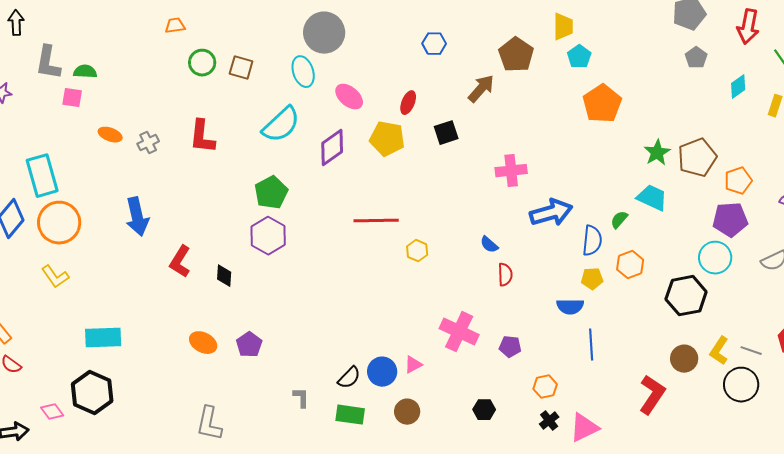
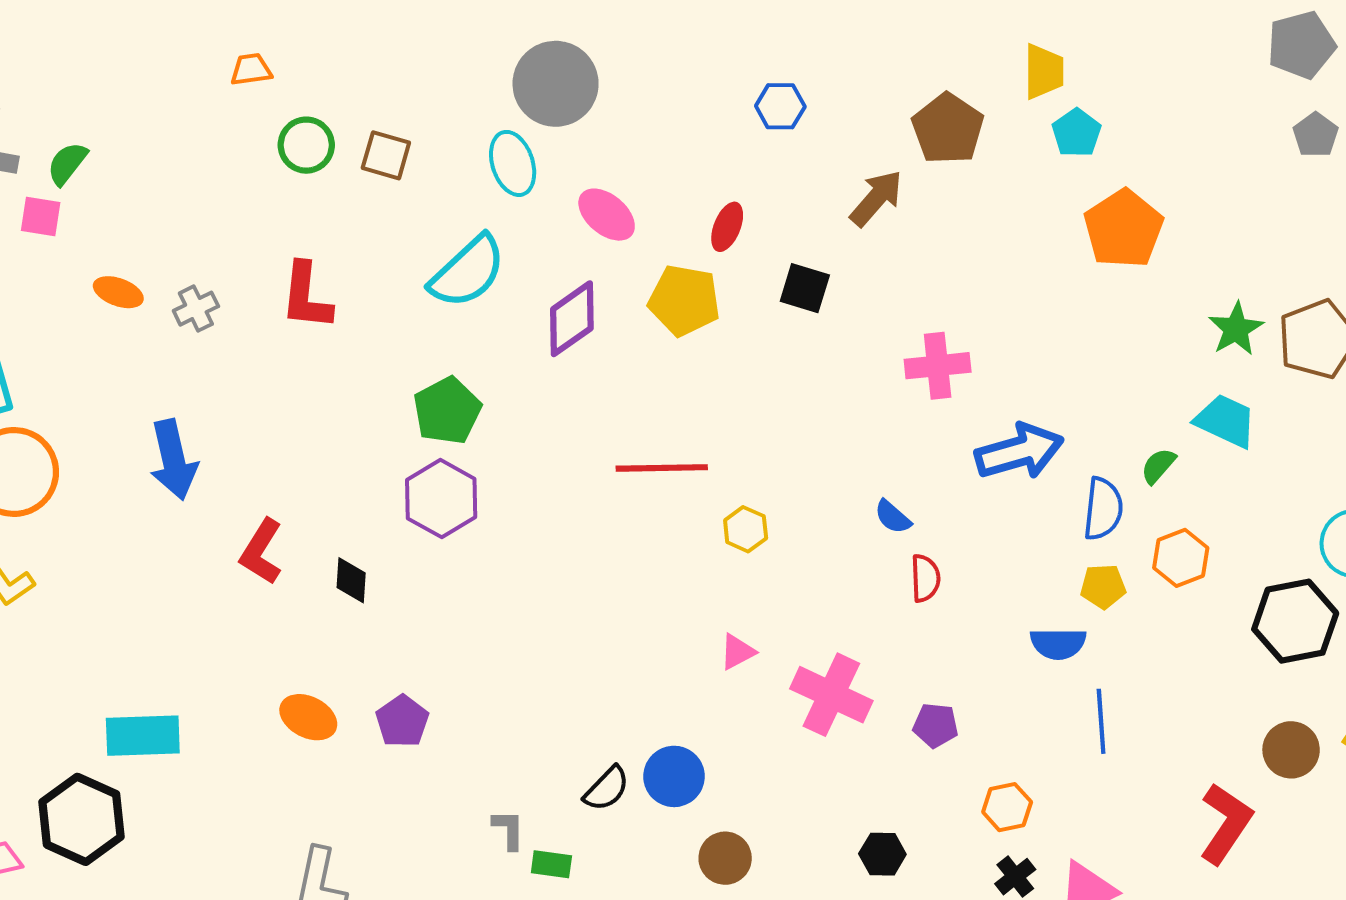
green semicircle: (85, 72) -> (67, 163), turned -55
black square: (446, 133) -> (805, 288), turned 35
cyan rectangle: (103, 338) -> (143, 736), moved
pink triangle: (413, 365) -> (737, 652), moved
green rectangle: (350, 415) -> (551, 864), moved, size x0.7

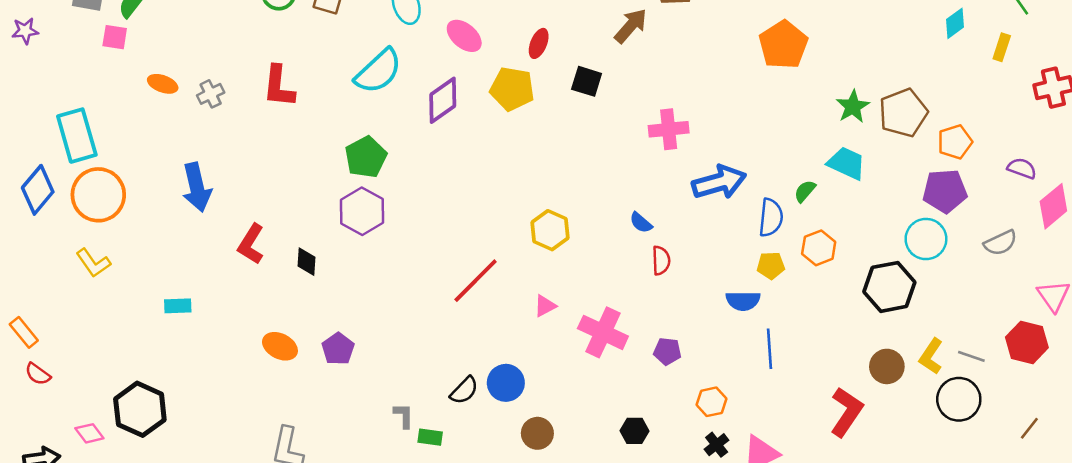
red line: (662, 468) -> (476, 281), moved, turned -44
yellow hexagon: (746, 529) -> (550, 230), size x1.4
cyan rectangle: (143, 736) -> (178, 306), moved, size x0.6

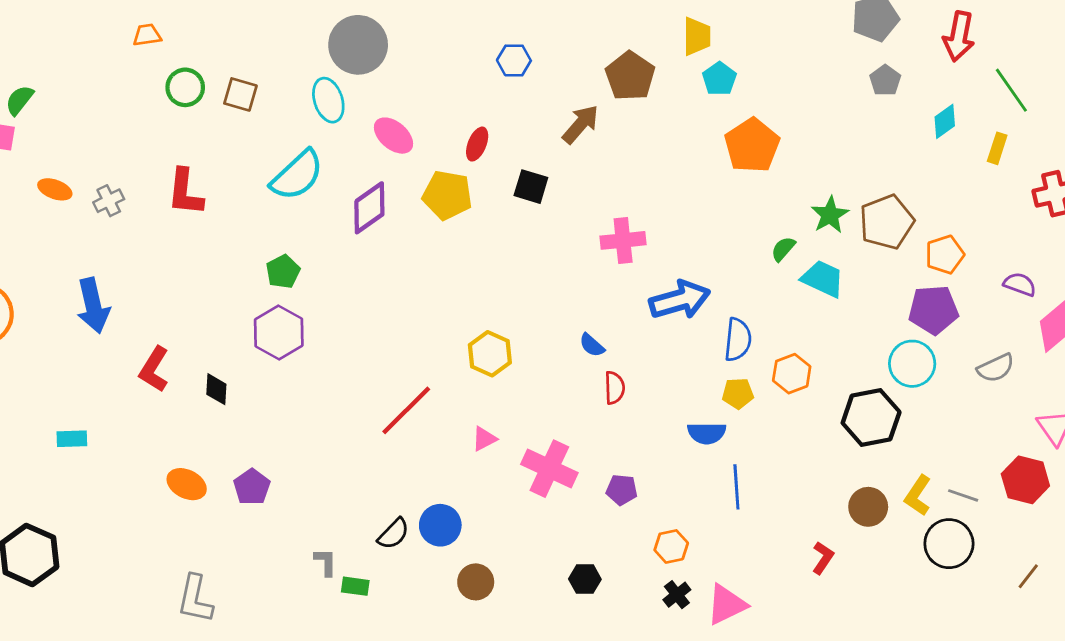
green pentagon: (366, 157) -> (283, 272), size x0.7
green semicircle: (805, 191) -> (783, 249), moved
red L-shape: (846, 412) -> (823, 558), size x0.6

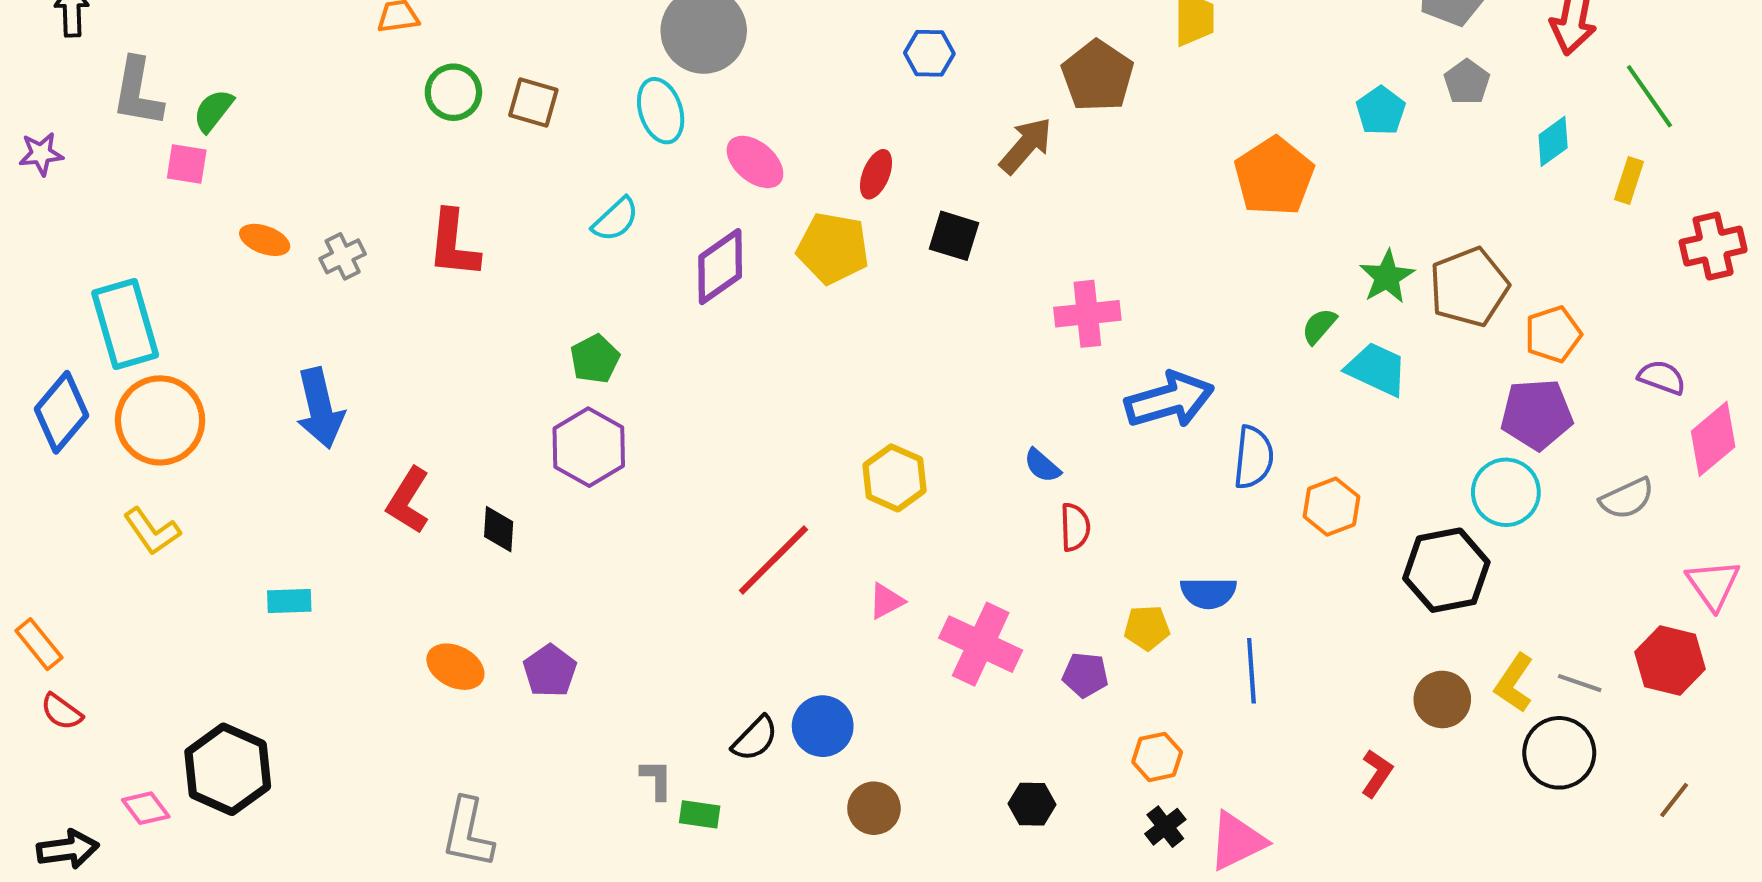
cyan pentagon: (719, 79) -> (1381, 111), moved
cyan semicircle: (297, 175) -> (615, 219), size x0.6
yellow pentagon: (738, 393) -> (1147, 628), moved

